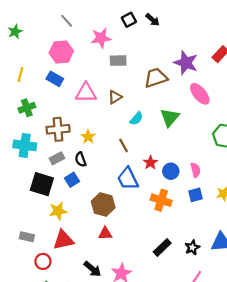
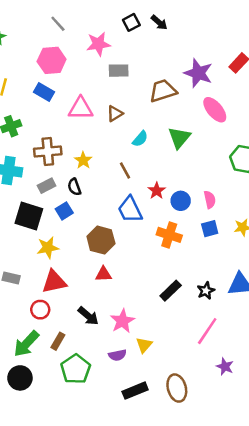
red circle: (43, 261) -> (40, 310), moved

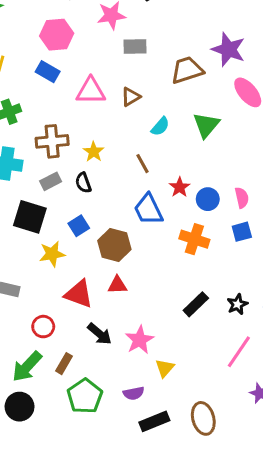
blue square: (64, 211) -> (79, 226), moved
red triangle: (54, 282) -> (79, 294), moved, turned 32
purple semicircle: (117, 355) -> (134, 393), moved

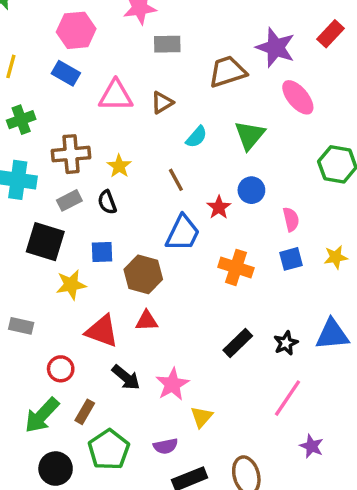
blue circle: (208, 199) -> (251, 190), moved
blue trapezoid: (148, 209) -> (183, 233), turned -128
blue square: (79, 226) -> (102, 252), turned 30
black circle: (20, 407) -> (56, 469), moved

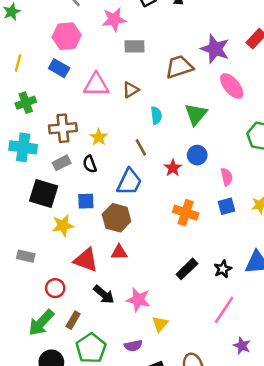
cyan semicircle: (196, 137) -> (156, 115), turned -48
blue trapezoid: (183, 233) -> (129, 182), moved
pink star: (172, 384) -> (138, 300), turned -30

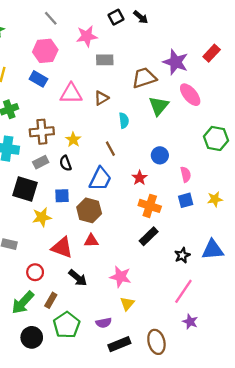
green triangle: (196, 114) -> (159, 106), moved
red star: (173, 168) -> (140, 178), moved
black rectangle: (187, 269) -> (149, 236), moved
pink star: (138, 300) -> (120, 277), moved
purple star: (242, 346) -> (190, 322), moved

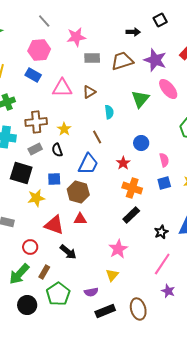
black square: (116, 17) -> (160, 20), moved
black arrow: (141, 17) -> (133, 32), moved, turned -40
brown trapezoid: (144, 78) -> (122, 61), moved
pink star: (120, 277) -> (118, 249), moved, turned 30

